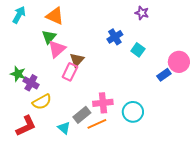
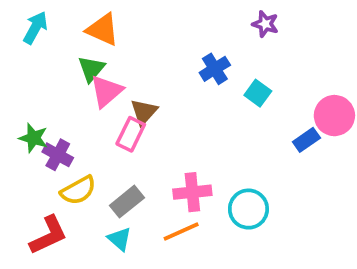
gray rectangle: (82, 115) -> (127, 202), moved

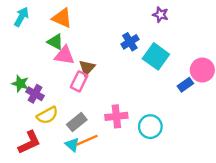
green triangle: (91, 69) -> (55, 42), turned -42
pink triangle: (106, 91) -> (64, 55), turned 50
cyan square: (258, 93) -> (156, 56), size x1.6
orange line: (181, 231) -> (87, 140), moved

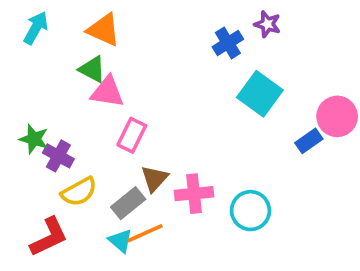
blue cross: (130, 42) -> (228, 43), moved
brown triangle: (87, 68) -> (154, 179), moved

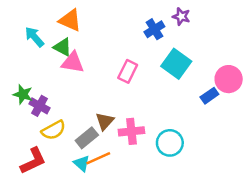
cyan arrow: (36, 28) -> (34, 37), moved, turned -70
pink rectangle: (132, 135) -> (128, 71), moved

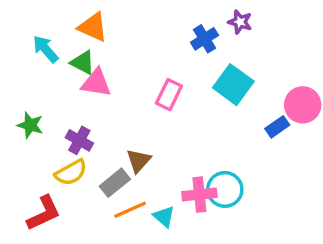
purple cross: (40, 106) -> (79, 140), moved
pink cross: (131, 131) -> (199, 195), moved
cyan triangle: (82, 163) -> (164, 217), moved

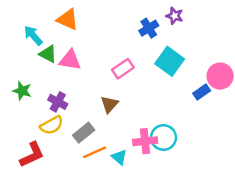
green triangle: (83, 63) -> (48, 54), moved
pink rectangle: (169, 95) -> (123, 69), turned 30
brown triangle: (139, 161) -> (109, 104), moved

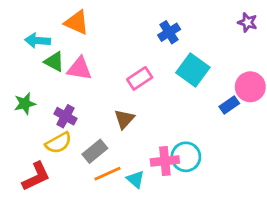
purple star: (175, 16) -> (247, 22), moved
cyan arrow: (33, 35) -> (37, 41), turned -45
green star: (22, 91) -> (25, 104), turned -30

